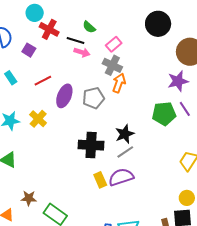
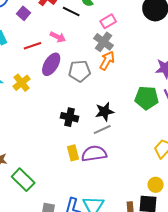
pink arrow: (82, 52) -> (58, 37), moved
black cross: (91, 145) -> (70, 117), size x0.7

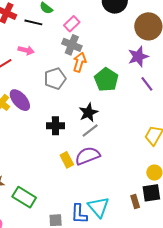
purple ellipse: (51, 64) -> (20, 100), moved, turned -60
green pentagon: (147, 98) -> (106, 80), moved, turned -30

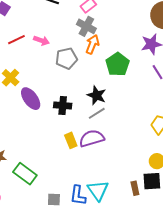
pink arrow: (26, 50) -> (41, 41), moved
purple ellipse: (20, 100) -> (31, 99), moved
black star: (88, 113) -> (97, 95), turned -30

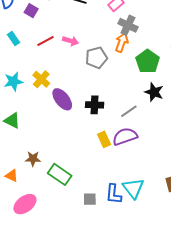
gray cross: (86, 26) -> (128, 25), moved
black star: (97, 95) -> (154, 92), moved

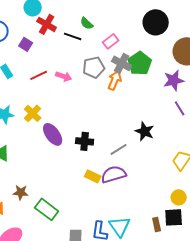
gray pentagon: (96, 58) -> (94, 67), moved
green pentagon: (148, 61) -> (140, 63), moved
yellow rectangle: (104, 139) -> (93, 176), turned -42

